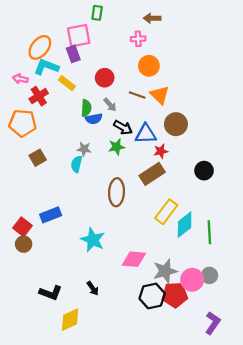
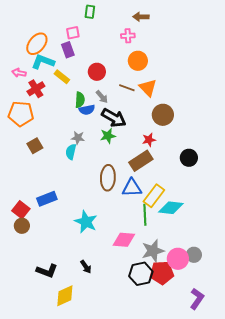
pink square: (79, 36) -> (73, 33), size x0.6
black arrow: (123, 127) -> (114, 118), size x1.4
blue triangle: (146, 134) -> (132, 188), moved
cyan diamond: (185, 225) -> (171, 208), turned 45
green line: (209, 232) -> (145, 215), moved

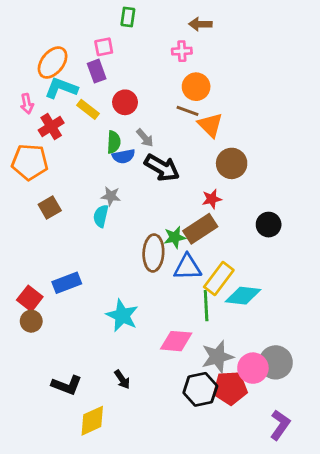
red circle: (97, 72) -> (125, 102), moved
pink arrow: (19, 73) -> (27, 104), turned -112
brown line: (127, 88) -> (188, 111), moved
green star: (108, 136) -> (175, 237), moved
gray circle: (194, 255) -> (276, 362), size x1.5

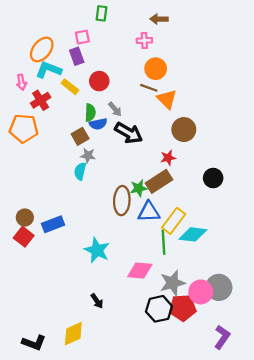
brown square: (50, 207) -> (80, 136), moved
brown circle: (31, 321) -> (25, 218), moved
black L-shape: (67, 385) -> (34, 343), moved

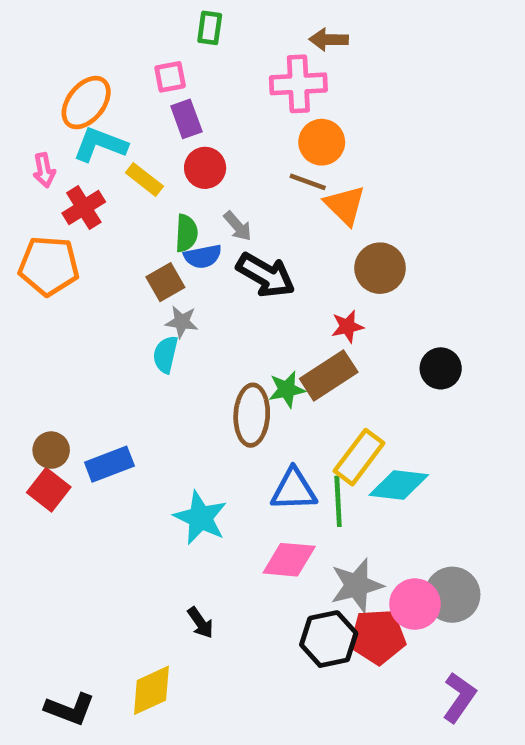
pink cross: (144, 40) -> (298, 84), size x1.6
purple rectangle: (77, 56) -> (186, 119), moved
blue triangle: (149, 212) -> (294, 490), moved

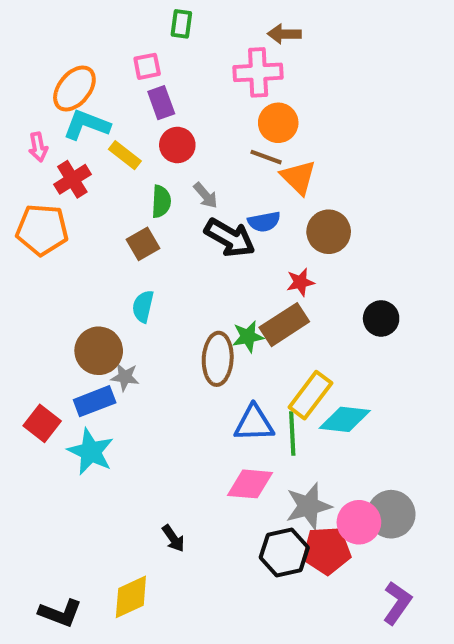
blue semicircle: (203, 256) -> (264, 222), moved
gray star: (182, 322) -> (125, 377), moved
brown circle: (51, 450) -> (99, 351), moved, size x1.5
cyan star: (200, 518) -> (91, 452), moved

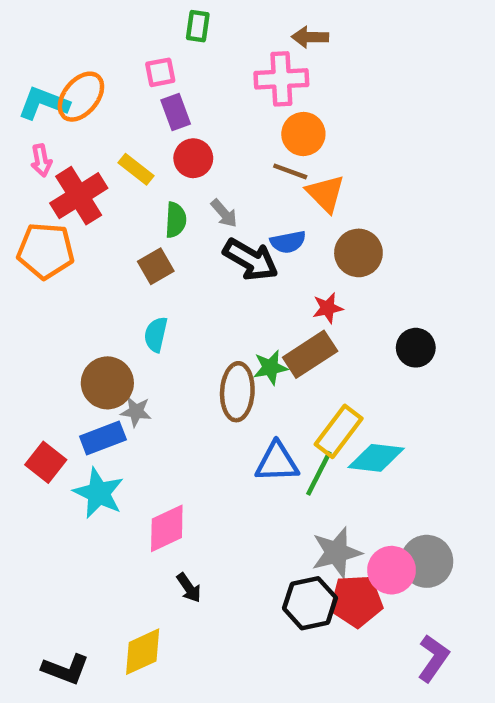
cyan L-shape: (87, 125) -> (43, 103), moved
red cross: (72, 179) -> (79, 196), size x1.4
green line: (292, 433) -> (319, 473), turned 30
pink diamond: (250, 484) -> (167, 528), moved, turned -30

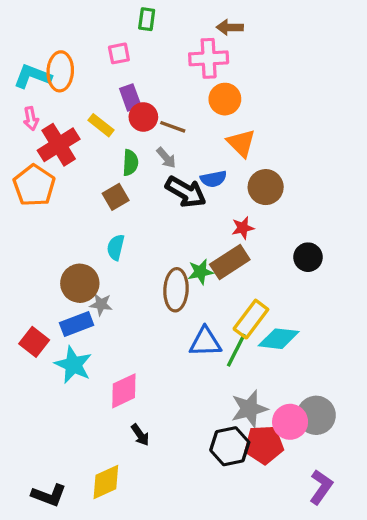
orange ellipse: (81, 97) -> (60, 71), turned -36
purple rectangle: (176, 112) -> (130, 97), moved
brown line: (290, 171) -> (173, 127), moved
orange pentagon: (46, 251) -> (34, 185), turned 30

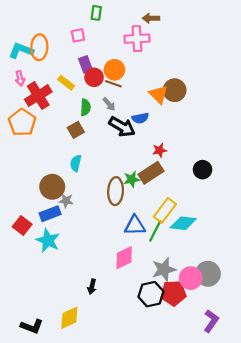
orange circle: (225, 99) -> (114, 70), moved
brown circle: (266, 187) -> (175, 90), moved
pink diamond: (124, 391) -> (124, 258), moved
black arrow: (140, 435) -> (92, 287), turned 48

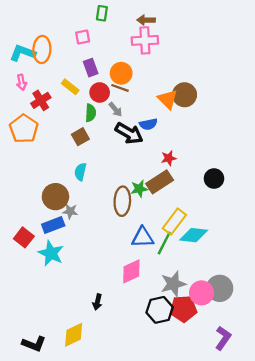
brown arrow: (151, 18) -> (146, 20), moved
red circle: (94, 77) -> (100, 92), moved
red cross: (38, 96) -> (41, 100), size x0.7

